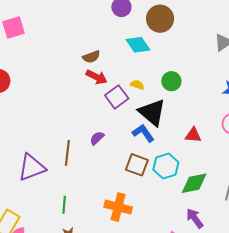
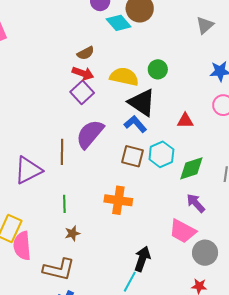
cyan diamond: (138, 45) -> (119, 23), moved
brown semicircle: (91, 57) -> (86, 53), moved
yellow semicircle: (137, 85) -> (124, 77), size x2.0
purple square: (117, 97) -> (82, 92), moved
purple semicircle: (97, 138) -> (90, 134), size x2.0

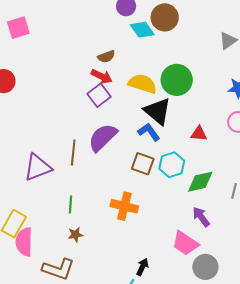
green circle: (158, 69) -> (177, 80), size x1.6
black arrow: (142, 259) -> (142, 267), size x0.7

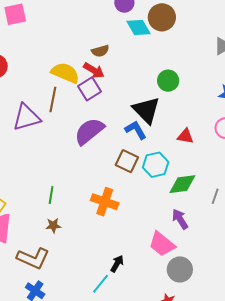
green circle: (177, 80) -> (168, 81), size x0.7
yellow semicircle: (142, 84) -> (65, 73), moved
brown line: (73, 152) -> (53, 99), moved
purple triangle: (38, 167) -> (26, 117), moved

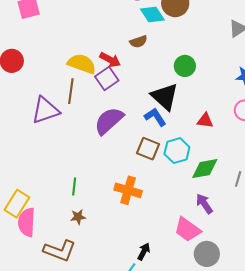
brown semicircle: (100, 51) -> (138, 42), moved

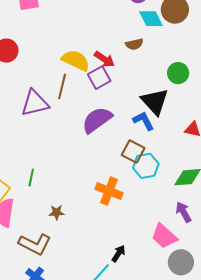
cyan hexagon: (177, 151) -> (146, 166), moved
green line: (74, 187) -> (31, 178), moved

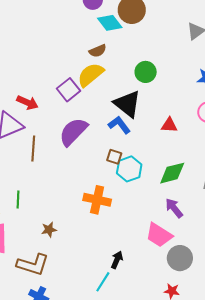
red arrow: (104, 59) -> (27, 103), moved
yellow semicircle: (76, 60) -> (91, 75), moved, turned -56
brown line: (62, 87) -> (33, 149), moved
brown square: (133, 152) -> (114, 157), size x0.7

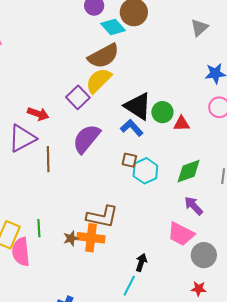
brown semicircle: (98, 51) -> (103, 56), size x1.8
green circle: (146, 72) -> (162, 112), moved
green line: (18, 200) -> (39, 228), moved
orange cross: (97, 200) -> (91, 238), moved
brown L-shape: (33, 265) -> (102, 217), moved

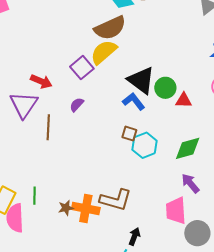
purple triangle: (22, 138) -> (24, 105), turned -32
purple semicircle: (86, 139) -> (77, 105), moved, size x0.5
brown L-shape: (102, 217) -> (116, 200), moved
pink trapezoid: (181, 234) -> (176, 211), turned 56

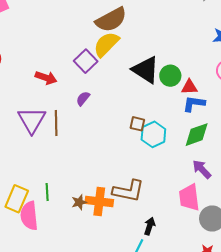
blue L-shape: (134, 101) -> (194, 104), moved, turned -40
purple triangle: (24, 105) -> (32, 120), moved

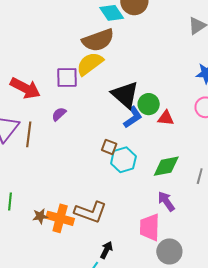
purple square: (86, 61) -> (67, 78), turned 35
red arrow: (46, 78) -> (25, 88), size x1.4
blue L-shape: (194, 104) -> (133, 117), moved, turned 130

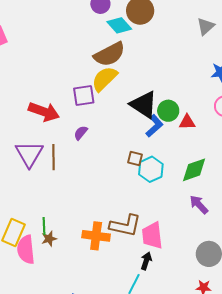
brown star: (40, 216) -> (49, 239), moved
pink trapezoid: (150, 227) -> (152, 235), moved

